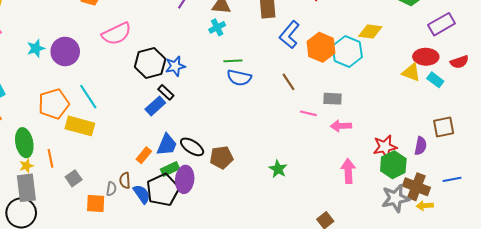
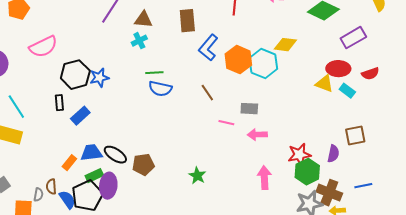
black rectangle: (166, 92) -> (59, 103), moved, turned 42
blue trapezoid: (167, 145) -> (91, 153), turned -120

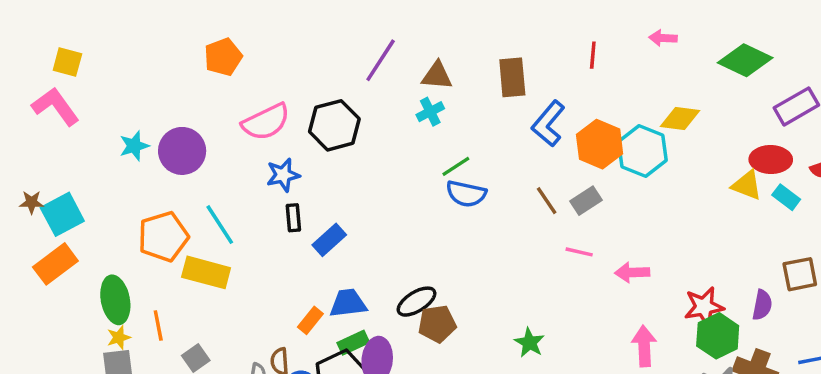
green line: (154, 73) -> (456, 166), turned -30
black hexagon: (75, 75) -> (334, 125), moved
blue star: (99, 78) -> (283, 175), moved
gray rectangle: (249, 109) -> (586, 201), moved, turned -36
black ellipse: (115, 155) -> (417, 302), moved, turned -65

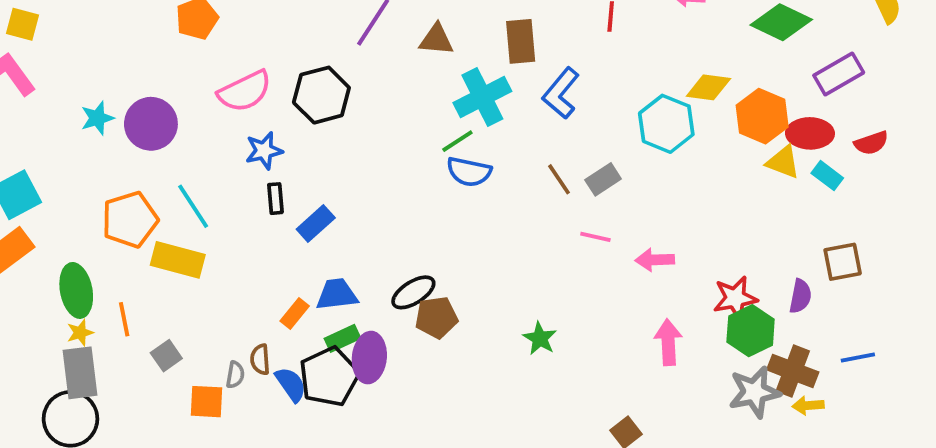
cyan cross: (430, 112) -> (482, 97), moved, size x1.8
orange hexagon: (600, 144) -> (762, 116), moved

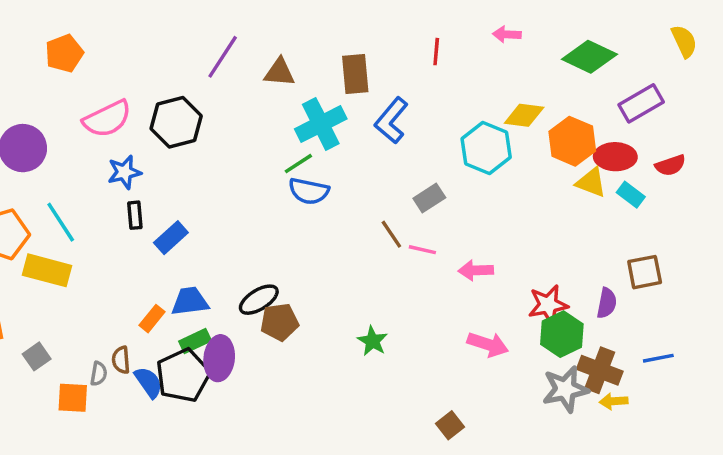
brown line: (559, 179) -> (391, 234), moved
pink arrow: (668, 342) -> (488, 344), turned 111

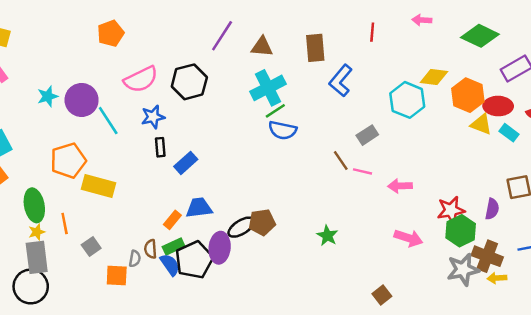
cyan cross: (321, 124) -> (268, 88), moved
cyan line: (61, 222) -> (108, 121), moved
black ellipse: (259, 300) -> (241, 227), moved
green rectangle: (195, 341) -> (174, 247), moved

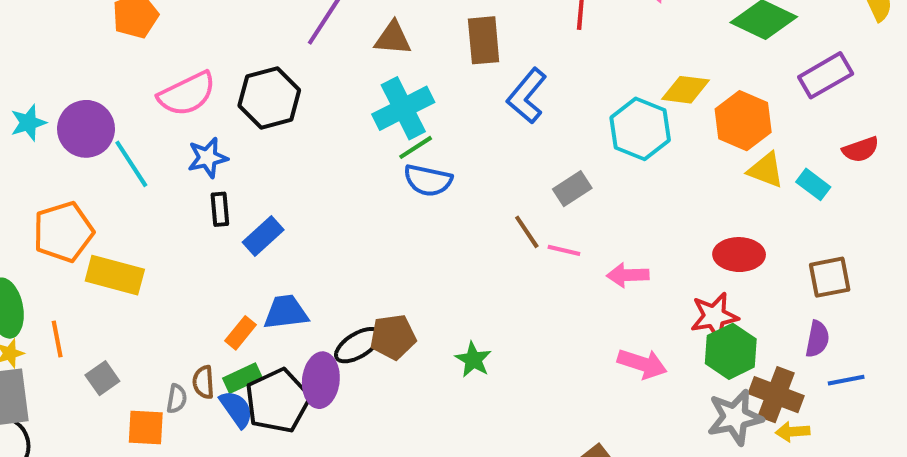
red ellipse: (498, 106) -> (739, 255), moved
purple semicircle: (492, 209) -> (817, 339), moved
green star: (327, 236) -> (473, 360), moved

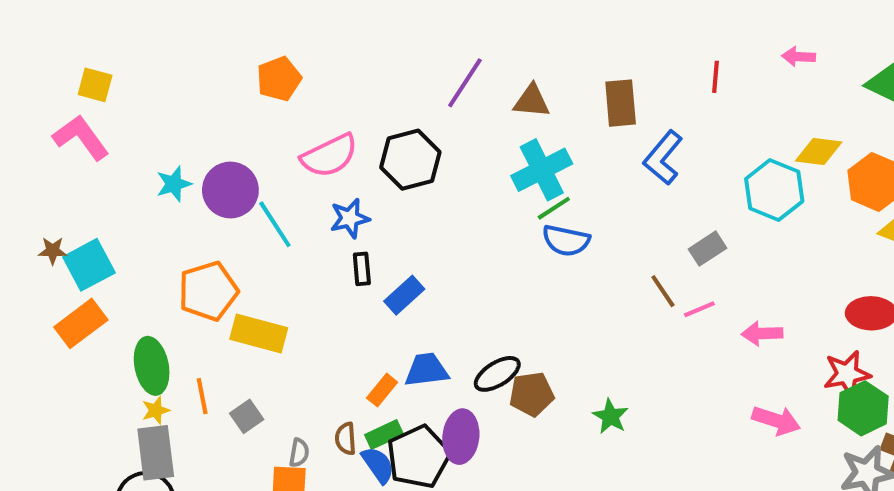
pink line: (564, 250) -> (699, 309), turned -36
black ellipse: (358, 345) -> (497, 374), moved
gray square: (102, 378) -> (247, 416), moved
gray semicircle: (177, 399) -> (299, 453), moved

